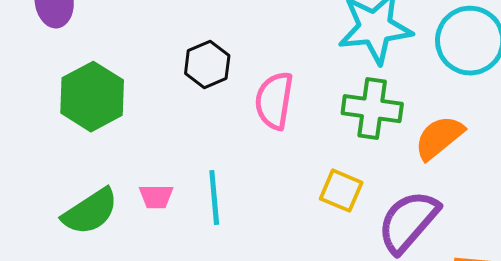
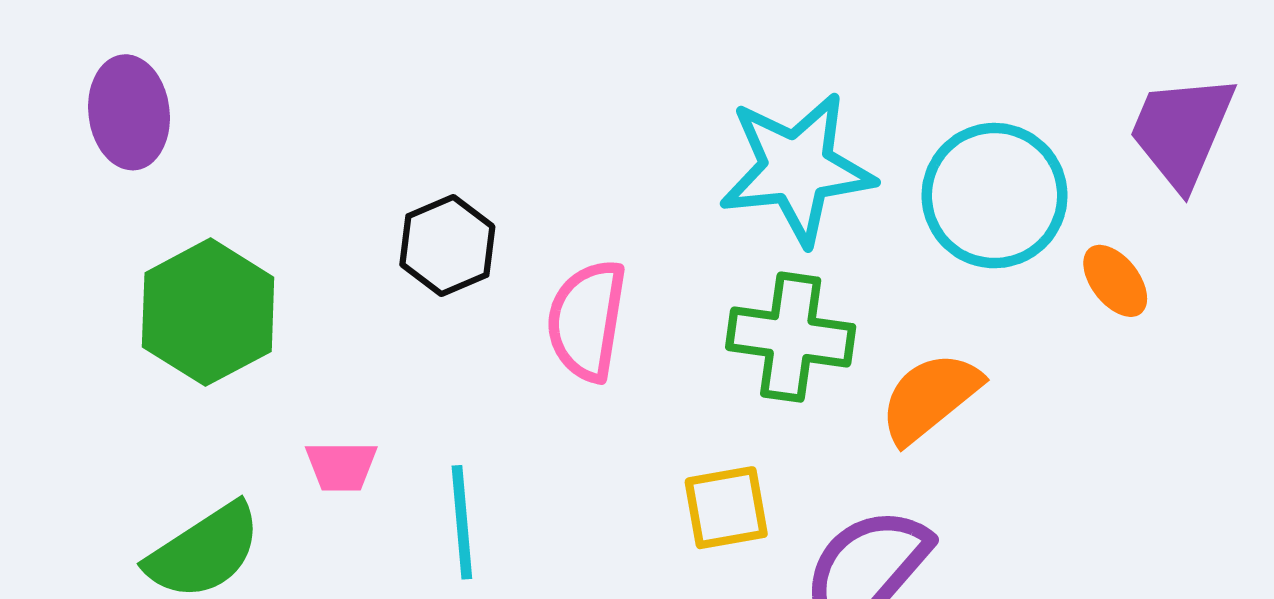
yellow square: (341, 191) -> (726, 508), turned -33
pink trapezoid: (156, 197) -> (341, 466), moved

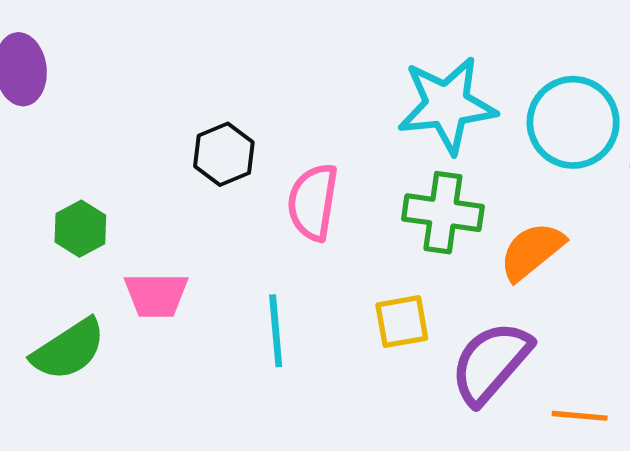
green hexagon: (208, 312) -> (80, 229), moved, size x0.6
pink trapezoid: (341, 466) -> (156, 295), size x1.4
cyan line: (462, 522) -> (276, 331), moved

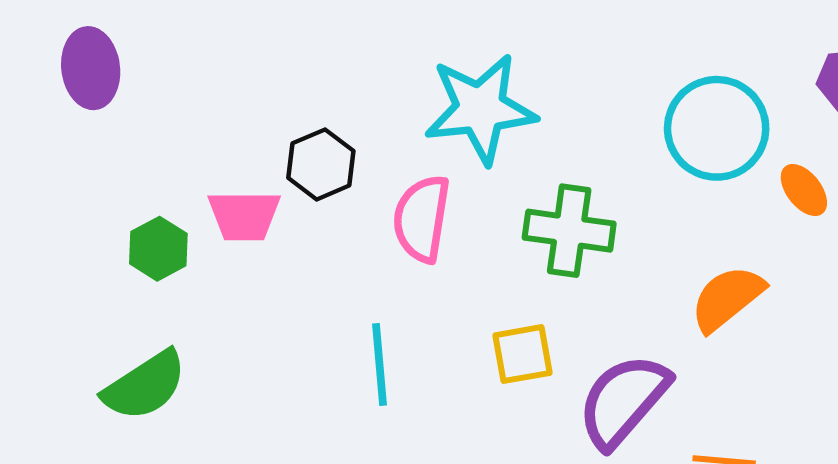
cyan star: (447, 105) -> (480, 109), moved
orange semicircle: (532, 251) -> (727, 298), moved
pink trapezoid: (156, 295) -> (244, 216), moved

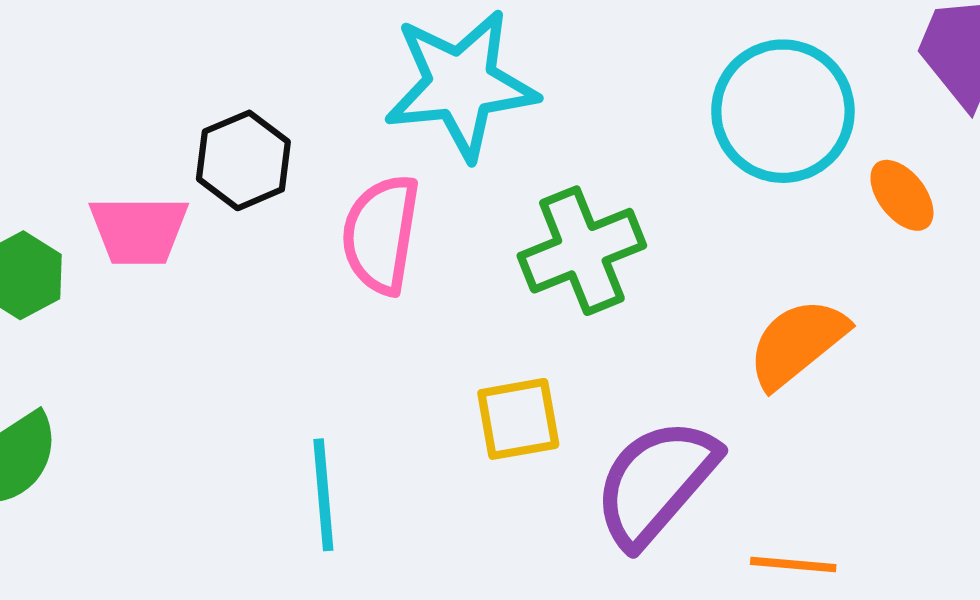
green cross: (569, 231) -> (582, 251), turned -30
cyan line: (380, 365) -> (323, 495), moved

